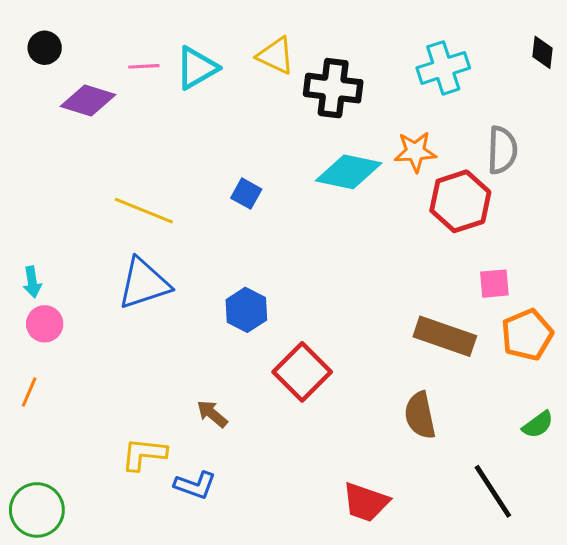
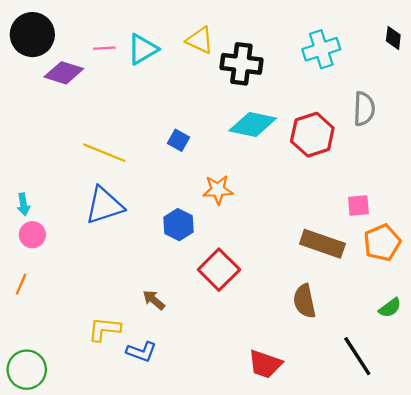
black circle: (45, 48) -> (32, 35), size x1.8
orange star: (415, 152) -> (218, 190), moved
red hexagon: (460, 201) -> (312, 135), moved

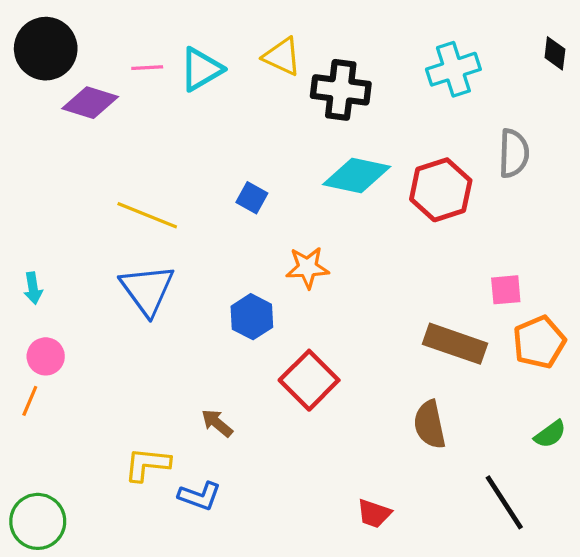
blue triangle: (104, 205) -> (147, 290), turned -48
pink circle: (32, 235) -> (46, 356), moved
red trapezoid: (265, 364) -> (374, 513), size x0.7

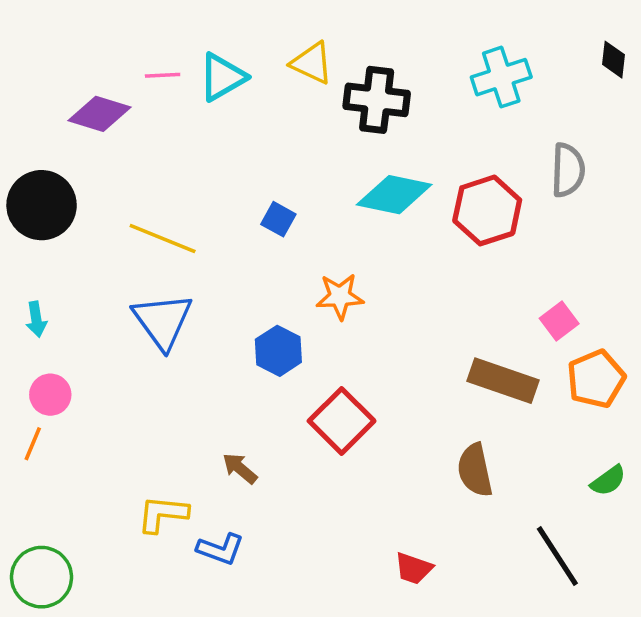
black circle: (46, 49) -> (42, 205), moved
pink square: (506, 290) -> (559, 321), turned -32

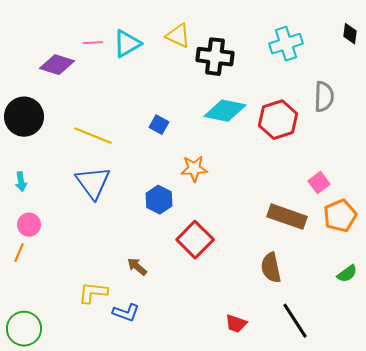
black line: (557, 556) -> (295, 321), moved

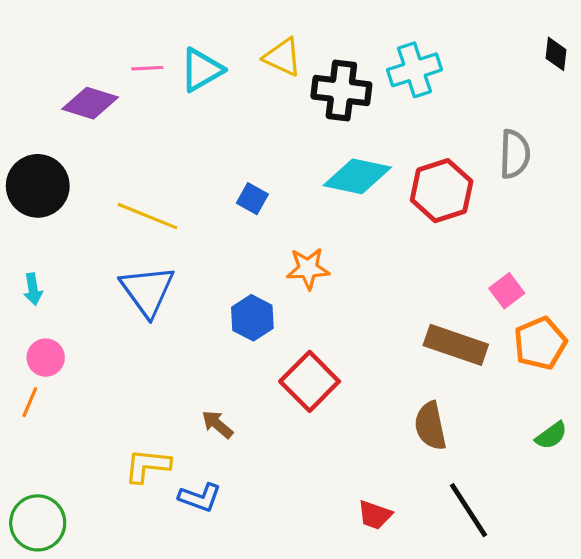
cyan cross: (286, 44) -> (415, 70), moved

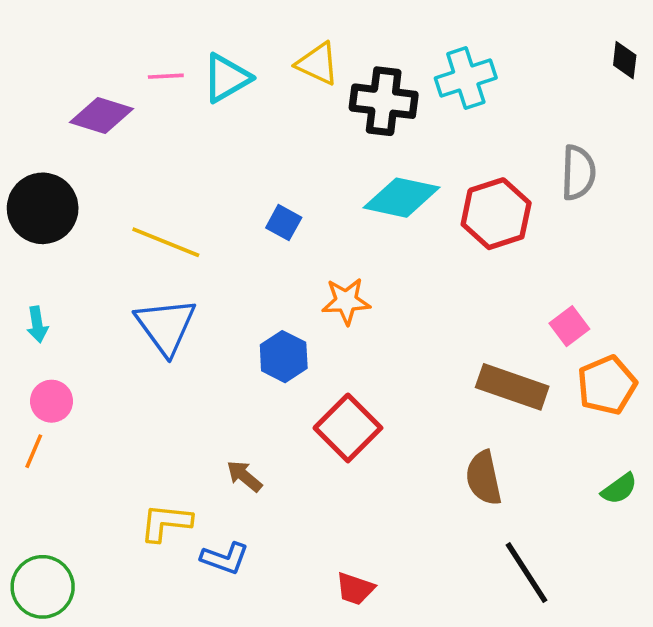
red trapezoid: (375, 515) -> (355, 589), moved

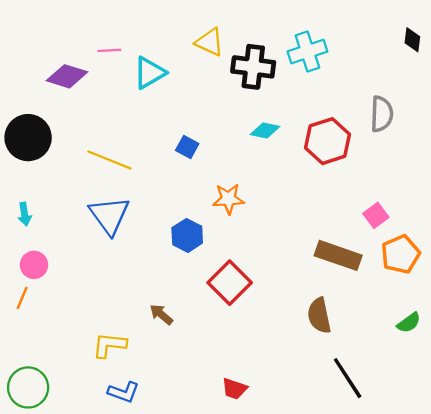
cyan triangle: (227, 78) -> (149, 73), moved
cyan diamond: (401, 198) -> (265, 130), size x0.6
blue L-shape: (225, 558) -> (124, 392), moved

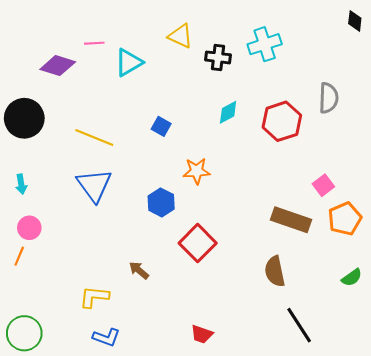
black diamond: (412, 40) -> (355, 21), moved
black cross: (253, 67) -> (218, 57), size x0.7
cyan diamond: (265, 130) -> (228, 112), turned -40

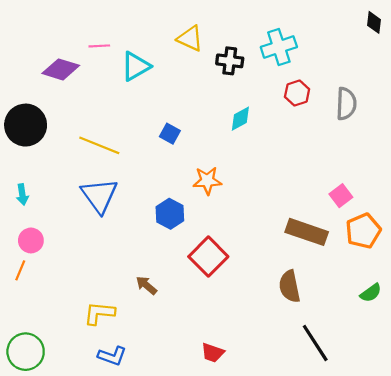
red hexagon: (282, 121) -> (297, 93), moved, size x0.6

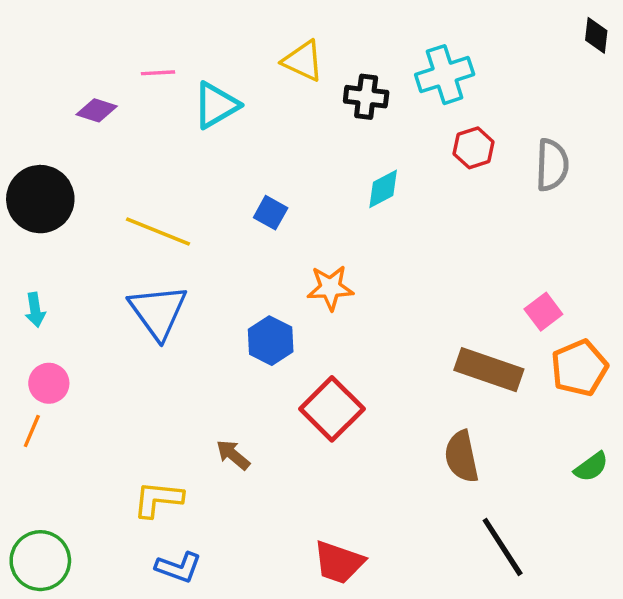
purple diamond: (61, 69) -> (97, 110), size x0.7
red trapezoid: (213, 353) -> (339, 562), size x1.4

